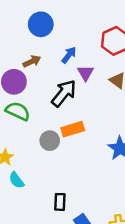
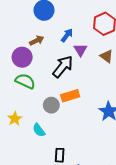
cyan semicircle: (16, 180) -> (39, 130), moved

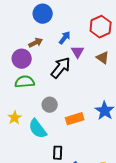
green semicircle: (25, 81) -> (25, 82), turned -30
orange rectangle: (70, 96) -> (75, 119), moved
cyan semicircle: (39, 130) -> (38, 129), size x1.5

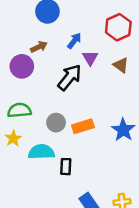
green semicircle: (25, 82) -> (19, 110), moved
orange rectangle: (75, 119) -> (83, 126), moved
cyan semicircle: (38, 129) -> (41, 152), turned 125
black rectangle: (58, 153) -> (66, 167), moved

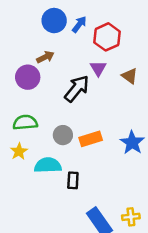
red hexagon: (118, 27) -> (107, 37), moved
blue arrow: (74, 41) -> (79, 24), moved

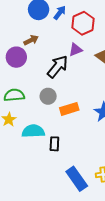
purple triangle: (98, 68) -> (76, 50), turned 40
gray circle: (63, 135) -> (48, 96), moved

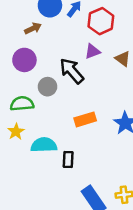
brown arrow: (31, 40) -> (33, 28), moved
black arrow: (58, 67) -> (72, 71), turned -80
gray circle: (48, 96) -> (47, 87), moved

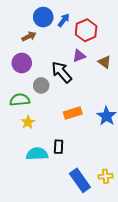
yellow star: (16, 132) -> (28, 122), moved
cyan semicircle: (44, 145) -> (37, 154), moved

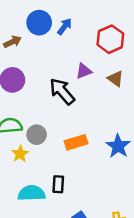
red hexagon: (86, 30) -> (110, 39), moved
brown arrow: (29, 36) -> (12, 42), moved
gray circle: (41, 85) -> (37, 135), moved

